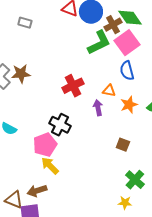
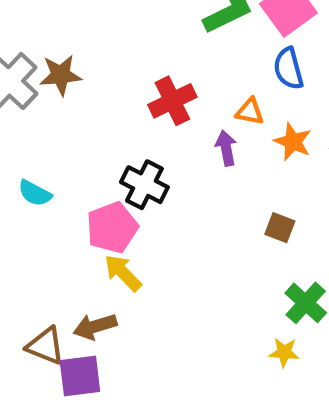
orange star: (129, 105) -> (293, 142), turned -30

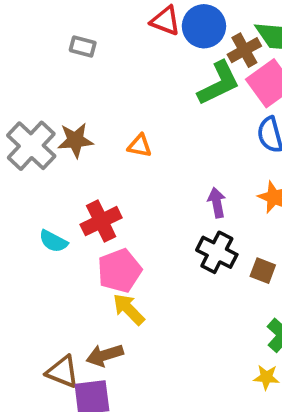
red cross: (172, 101) -> (101, 221), moved
orange triangle: (250, 112) -> (140, 146), moved
black cross: (144, 185) -> (217, 252), moved

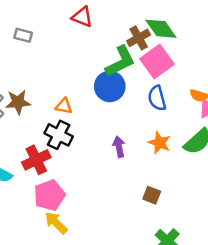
blue circle: (204, 26) -> (110, 86), moved
black cross: (217, 252) -> (59, 135), moved

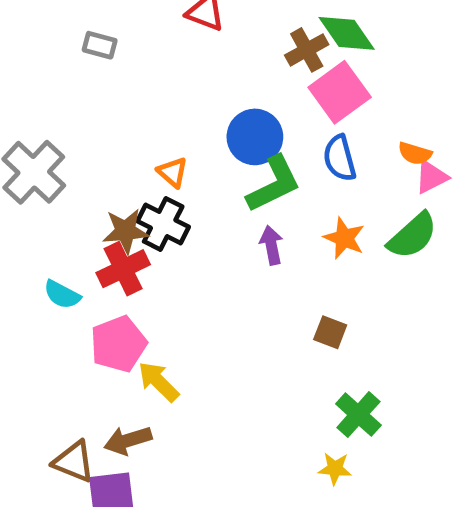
green L-shape: (120, 61) -> (274, 184), moved
brown star: (18, 102) -> (126, 231), moved
orange triangle: (64, 106) -> (173, 172), turned 30
pink pentagon: (49, 195) -> (118, 344), moved

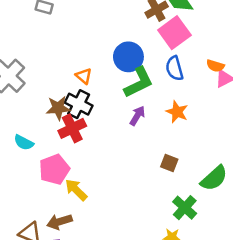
green semicircle: (413, 236) -> (214, 178), moved
purple arrow: (271, 245) -> (137, 116), turned 42
red cross: (123, 269) -> (72, 128), moved

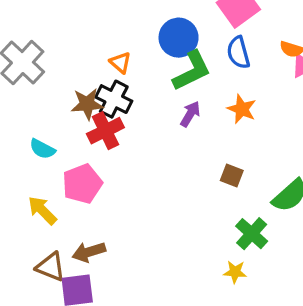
yellow arrow: (76, 190) -> (42, 210), moved

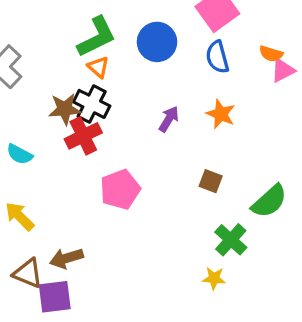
green L-shape: (192, 71) -> (97, 37), moved
pink pentagon: (82, 184) -> (120, 189), moved

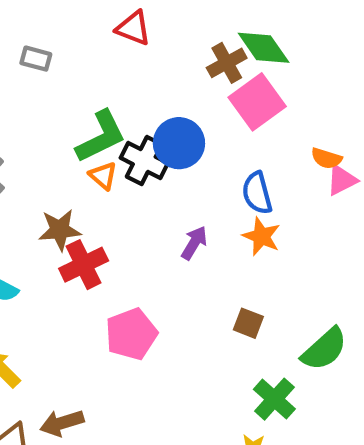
blue semicircle: (217, 57) -> (257, 193), moved
black cross: (92, 104) -> (144, 160), moved

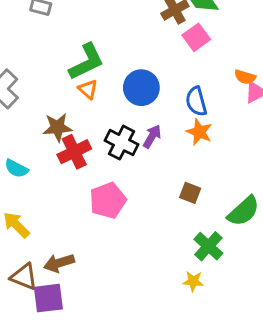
pink square: (257, 102) -> (196, 37), size x0.7
blue circle: (179, 143) -> (141, 88), moved
black cross: (144, 160) -> (122, 143), moved

